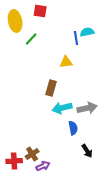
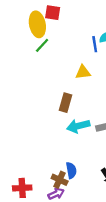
yellow ellipse: (15, 21) -> (37, 24), moved
blue semicircle: (73, 128) -> (71, 170), moved
brown cross: (32, 154) -> (60, 180), moved, turned -32

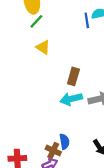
yellow triangle: (83, 72) -> (43, 47), moved, turned 40
brown rectangle: (65, 103) -> (73, 76), moved

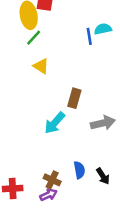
cyan arrow: (71, 99) -> (55, 123), moved, turned -35
blue semicircle: (64, 142) -> (79, 170), moved

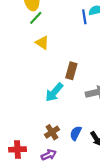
blue semicircle: (79, 170) -> (76, 133), turned -144
brown cross: (52, 180) -> (52, 132), moved, turned 32

